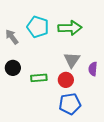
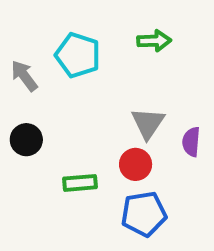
green arrow: (70, 28) -> (154, 41), moved, size x0.7
green rectangle: (39, 78) -> (80, 183), moved

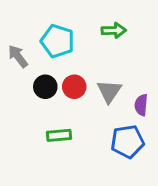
black circle: (26, 140) -> (45, 87), moved
red circle: (136, 164) -> (74, 87), moved
blue pentagon: (144, 214) -> (127, 142), moved

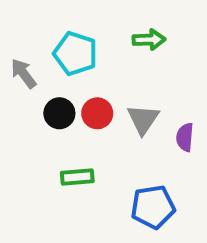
blue pentagon: (127, 142) -> (153, 207), moved

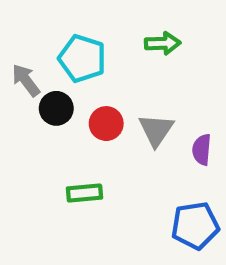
black circle: (59, 113) -> (56, 108), moved
blue pentagon: (153, 207) -> (195, 226), moved

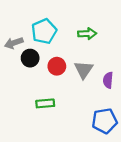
green arrow: (163, 43) -> (87, 34), moved
cyan pentagon: (82, 58) -> (44, 31), turned 30
gray arrow: (26, 80) -> (14, 43), turned -72

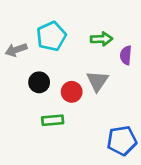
black circle: (30, 58) -> (39, 82), moved
red circle: (57, 66) -> (72, 92), moved
purple semicircle: (108, 80) -> (126, 55), moved

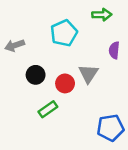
cyan pentagon: (51, 36) -> (64, 33), moved
green arrow: (101, 39) -> (102, 15), moved
green rectangle: (53, 120) -> (48, 109), turned -30

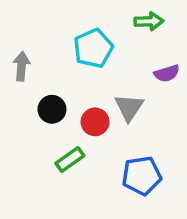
gray arrow: (15, 45) -> (21, 66), turned 114
purple semicircle: (114, 50) -> (167, 73), turned -112
blue pentagon: (110, 128) -> (142, 176), moved

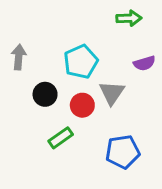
cyan pentagon: (93, 48) -> (81, 62), moved

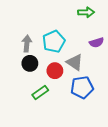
gray arrow: (19, 57) -> (27, 44), moved
gray triangle: (112, 93) -> (75, 62), turned -30
blue pentagon: (123, 152) -> (82, 87), moved

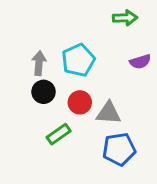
gray triangle: (75, 62) -> (108, 113), moved, turned -30
blue pentagon: (82, 87) -> (119, 149), moved

